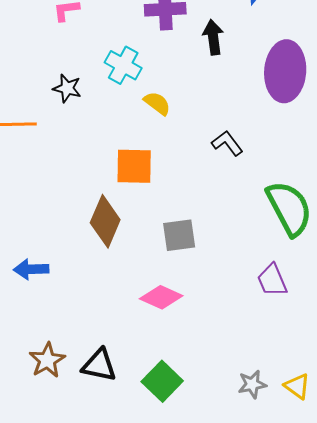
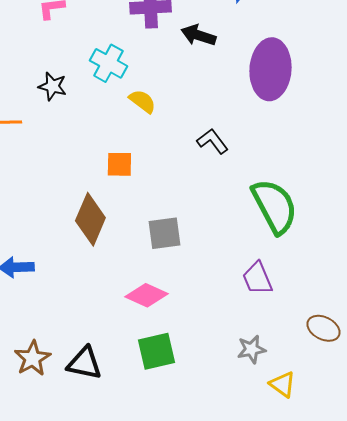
black arrow: (213, 37) -> (198, 35), turned -64
orange square: (134, 166) -> (119, 164), size x0.7
green square: (162, 381) -> (156, 351), moved, turned 33
gray star: (252, 384) -> (251, 349), moved

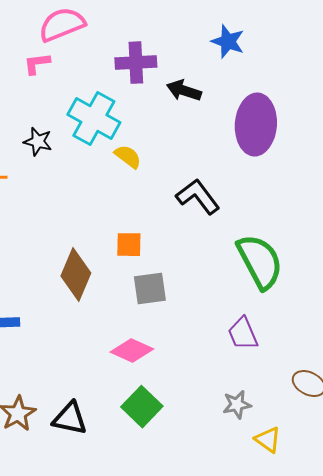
cyan cross: (108, 63) -> (94, 119), size x1.4
black L-shape: (212, 141) -> (198, 197), size x1.4
orange square: (119, 164) -> (129, 245), moved
green square: (156, 351) -> (142, 407), turned -33

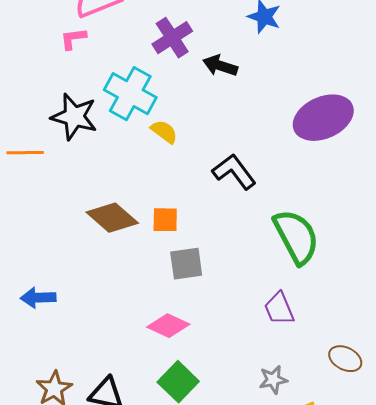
purple cross: (136, 63) -> (172, 38), turned -30
purple ellipse: (256, 125) -> (323, 118), moved, turned 62
black star: (38, 142) -> (74, 117), size x1.6
brown diamond: (76, 275) -> (112, 218), moved, turned -72

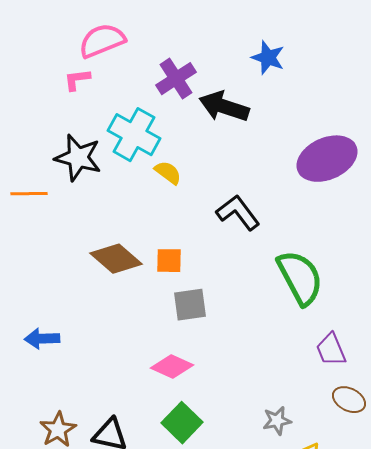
black arrow: (220, 66) -> (224, 107), size x1.4
purple trapezoid: (279, 309) -> (331, 350), moved

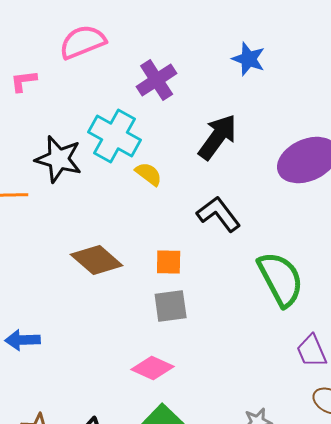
pink L-shape: (77, 80) -> (24, 81), moved
black arrow: (224, 107) -> (218, 137), moved, turned 108
orange square: (169, 261) -> (169, 262), moved

